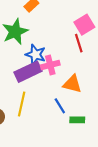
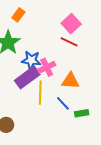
red line: (79, 43) -> (69, 42), turned -36
yellow line: (22, 104) -> (40, 93), moved

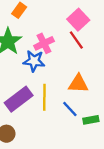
red line: (69, 42) -> (76, 40), turned 30
pink cross: (47, 67) -> (44, 43), moved
purple rectangle: (27, 77) -> (19, 99), moved

